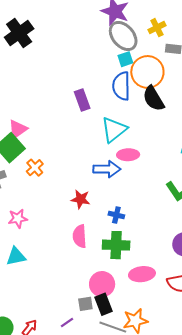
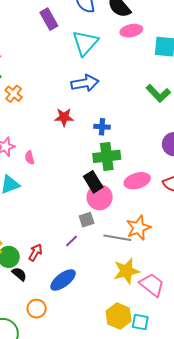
pink ellipse: (128, 155) -> (131, 31), moved
pink semicircle: (80, 236) -> (30, 158), moved, size x0.6
black rectangle: (104, 304) -> (93, 182), moved

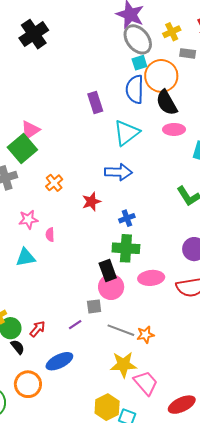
orange cross: (14, 94) -> (54, 183), moved
red star: (64, 117) -> (91, 202), turned -30
blue cross: (102, 127) -> (127, 218), turned -35
orange star: (139, 228) -> (145, 335), moved, size x0.7
orange circle: (37, 309) -> (28, 384), size x1.4

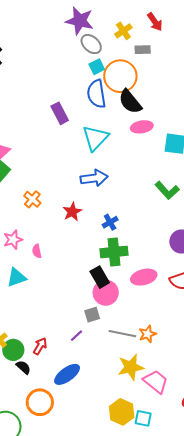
gray ellipse: (138, 39) -> (91, 44), size x0.7

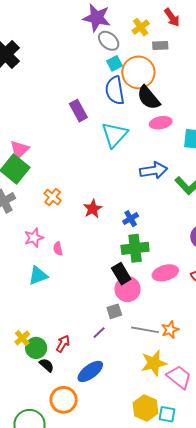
blue arrow: (94, 178) -> (154, 170), moved

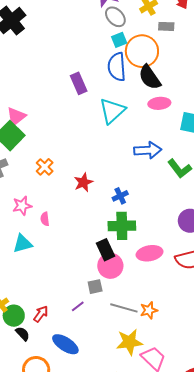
blue ellipse: (90, 371) -> (65, 344), turned 64

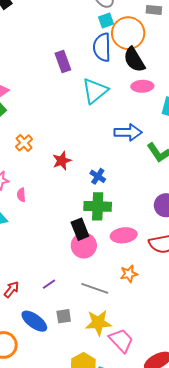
blue cross: (120, 196) -> (98, 176), turned -35
gray square: (95, 287) -> (64, 316), moved
orange star: (149, 310) -> (129, 274), moved

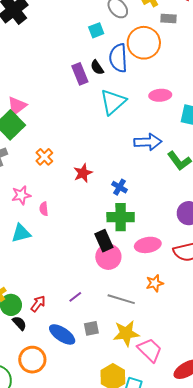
cyan square: (106, 20) -> (96, 30), moved
black semicircle: (134, 60) -> (97, 67), moved, size x0.6

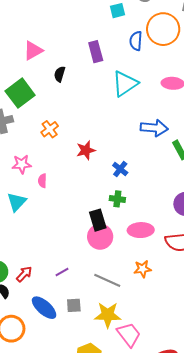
blue semicircle: (118, 58) -> (136, 41), size x0.7
black semicircle: (97, 67) -> (60, 74), moved, turned 42
pink triangle: (17, 106) -> (33, 51), moved
green cross: (121, 217) -> (117, 199), size x0.6
cyan triangle: (21, 233) -> (17, 202), turned -40

